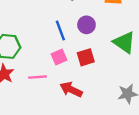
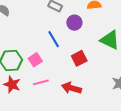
purple circle: (86, 25) -> (74, 23), moved
pink square: (59, 57) -> (35, 60), moved

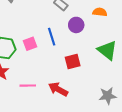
pink square: (35, 60) -> (30, 44), moved
pink line: (41, 82) -> (28, 86), moved

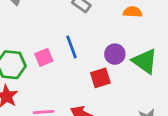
purple circle: (76, 25) -> (115, 54), moved

